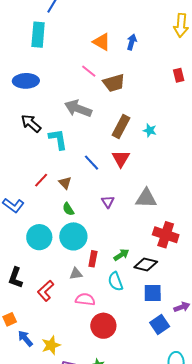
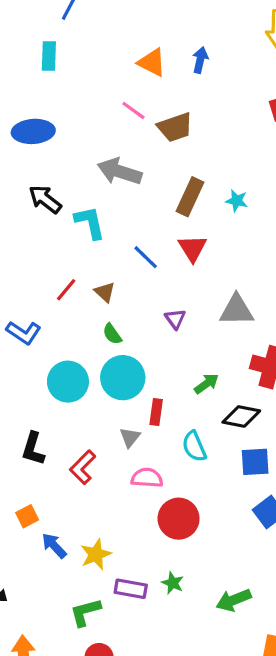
cyan rectangle: (38, 35) -> (49, 56), size x0.7
green arrow: (121, 255) -> (206, 384), moved
gray triangle: (76, 274) -> (130, 437), turned -40

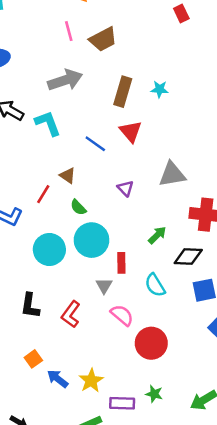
pink line: (133, 110) -> (69, 31), turned 48
gray arrow: (120, 171) -> (65, 80), turned 152
red line: (66, 290) -> (43, 194), moved
pink semicircle: (147, 478) -> (122, 315), turned 45

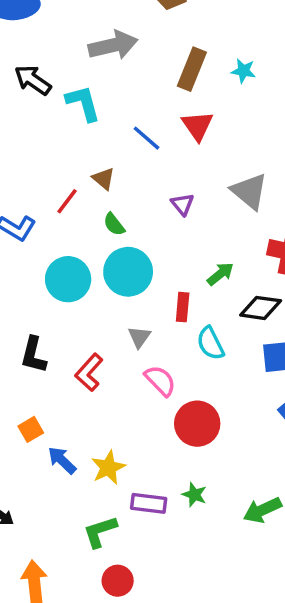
gray triangle: (172, 174) -> (249, 191), turned 44
red rectangle: (121, 263) -> (183, 307), moved

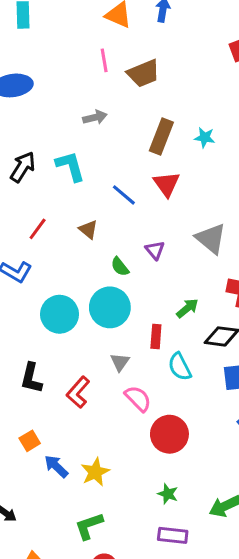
gray arrow: (113, 45) -> (95, 117), size x0.6
black arrow: (33, 80) -> (23, 167), moved, turned 88
red line: (67, 201) -> (38, 229), moved
green semicircle: (114, 224) -> (120, 267), moved
purple rectangle: (149, 503) -> (173, 535), moved

